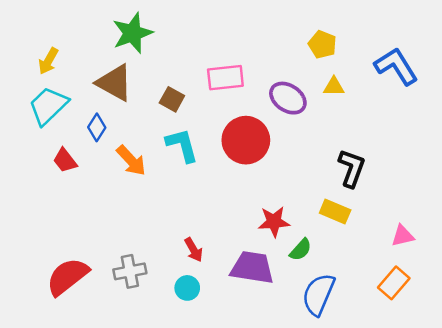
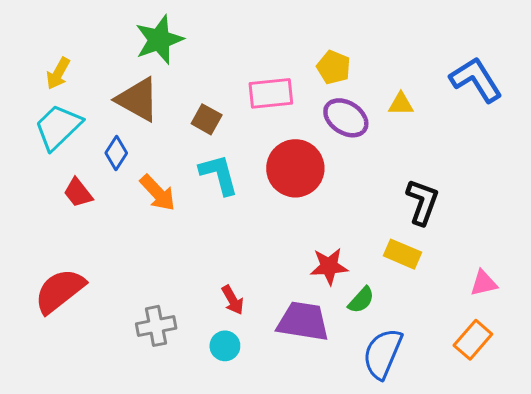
yellow pentagon: (322, 45) -> (334, 67), moved
red semicircle: (67, 276) -> (60, 291), moved

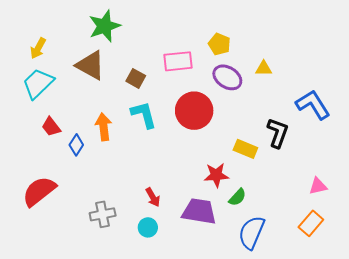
blue L-shape: (476, 80) -> (313, 105), moved
blue diamond: (116, 153) -> (76, 145), moved
orange arrow: (158, 193) -> (104, 127), turned -144
yellow rectangle: (402, 254) -> (245, 149), moved

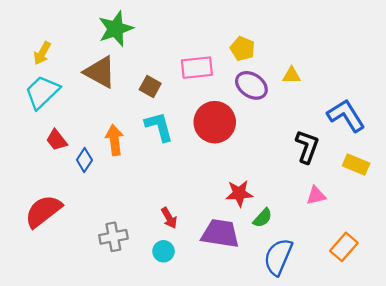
yellow rectangle: (245, 149) -> (356, 164), moved
pink triangle: (318, 186) -> (316, 196), moved

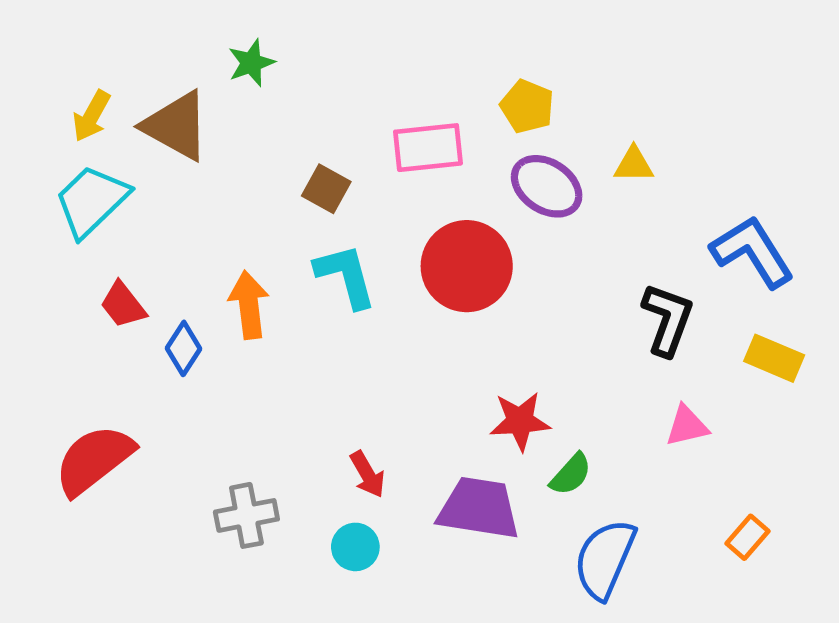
green star: (116, 29) -> (251, 63), size x0.6
brown triangle: (100, 72) -> (176, 126), moved
orange rectangle: (344, 247) -> (747, 537), size x0.7

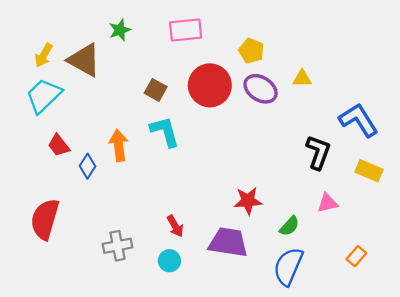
pink rectangle: (428, 148) -> (186, 30), moved
red circle: (467, 266) -> (210, 85), moved
red semicircle: (94, 460) -> (45, 219), turned -36
green semicircle: (571, 474) -> (289, 226), moved

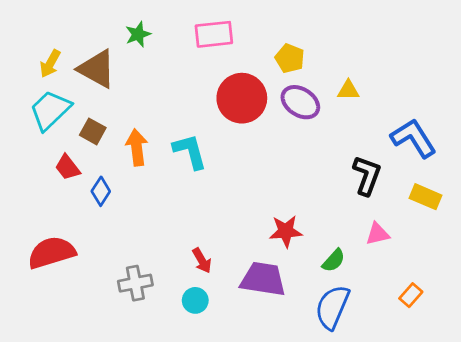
brown square: (156, 90) -> (93, 131), moved
orange arrow: (119, 145) -> (137, 147), moved
red semicircle: (45, 219) -> (52, 253), turned 57

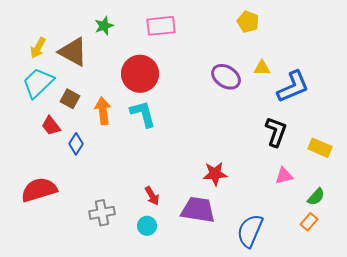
yellow pentagon: (290, 58) -> (248, 22), moved
red circle: (242, 98) -> (140, 74), moved
blue L-shape: (413, 138) -> (293, 87), moved, turned 99
green semicircle: (334, 261) -> (316, 197), moved

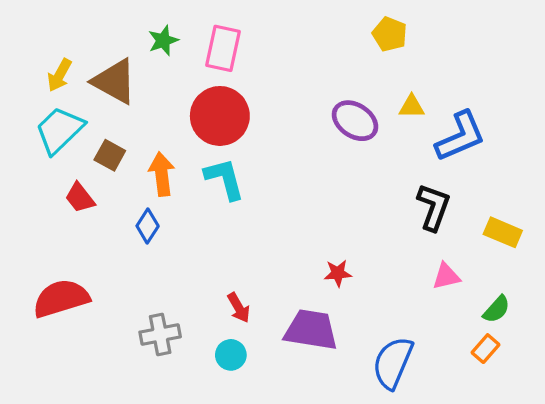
pink rectangle: (161, 26) -> (223, 48), moved, turned -72
blue diamond: (76, 144) -> (148, 226), moved
red star: (215, 174) -> (338, 273), size x0.7

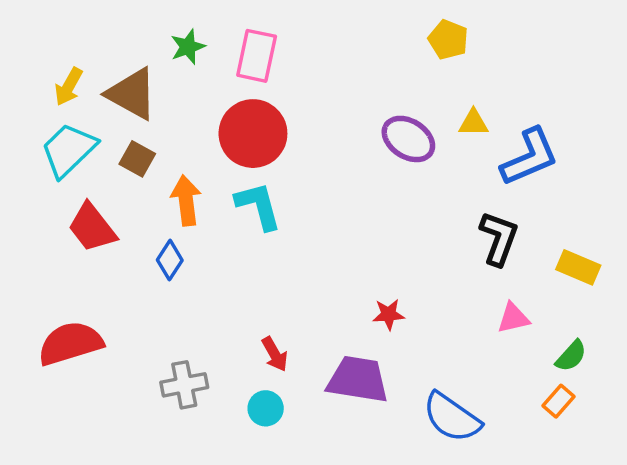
brown square: (110, 155) -> (137, 159), moved
red trapezoid: (80, 198) -> (92, 228), size x1.4
blue semicircle: (393, 363) -> (452, 417), turned -78

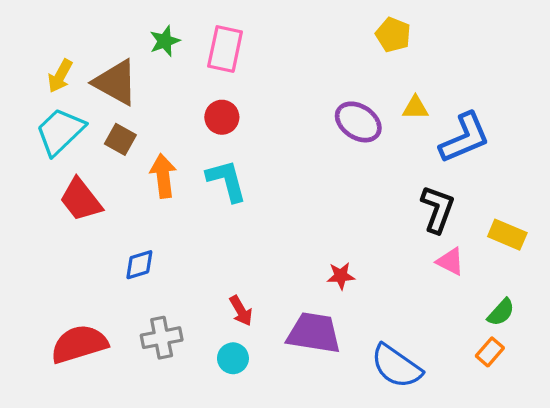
red circle: (253, 134) -> (222, 117), size x0.6
blue diamond: (170, 260) -> (139, 265), moved, turned 40
pink triangle: (513, 318) -> (450, 262), moved, turned 40
red semicircle: (70, 343) -> (79, 344), moved

